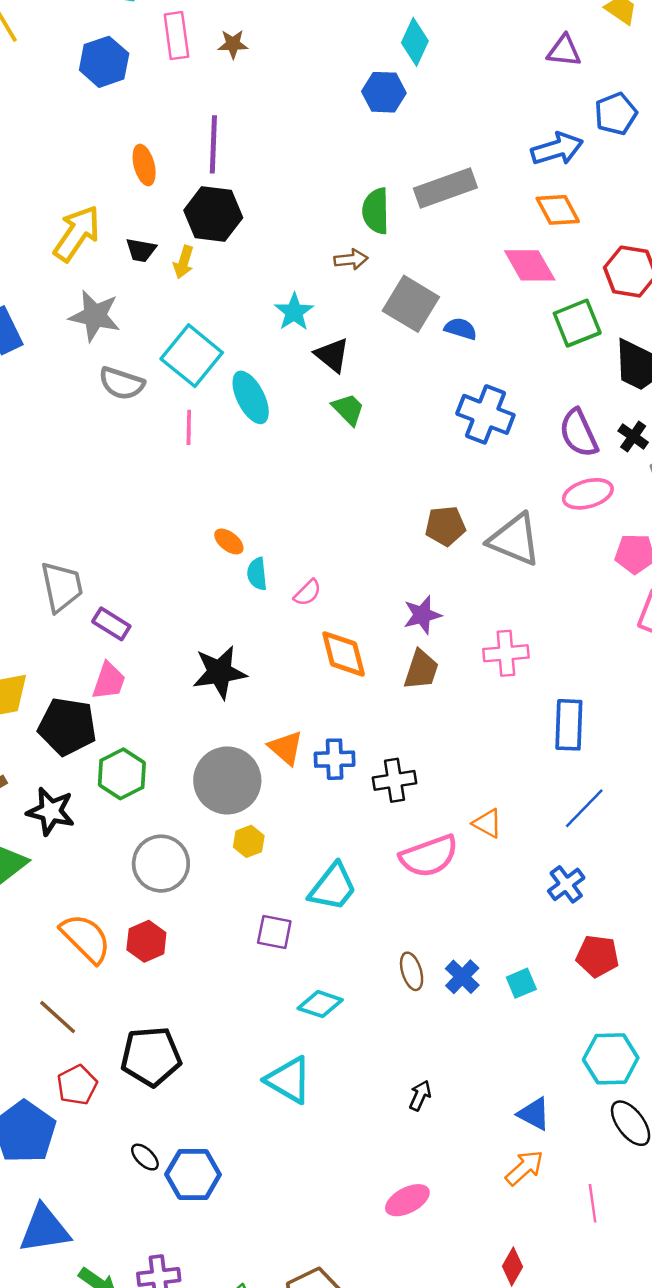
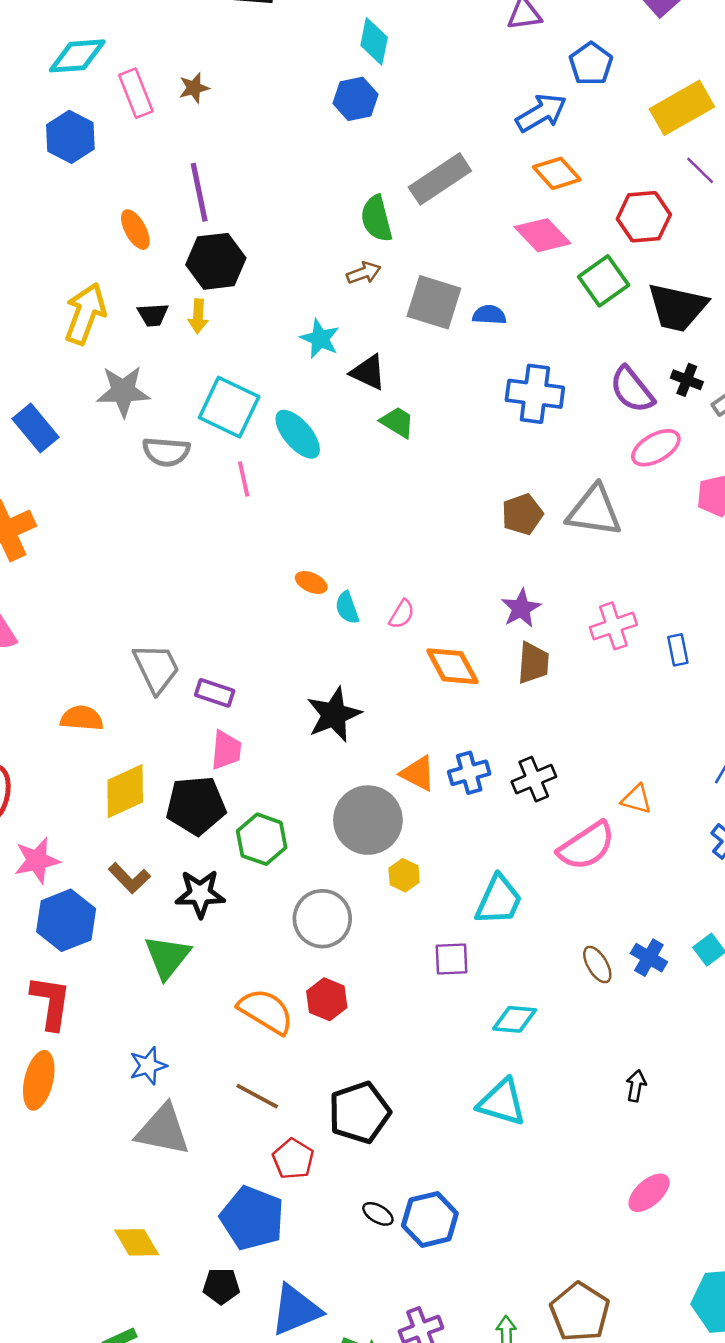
blue rectangle: (569, 725) -> (678, 650), moved, size x0.6

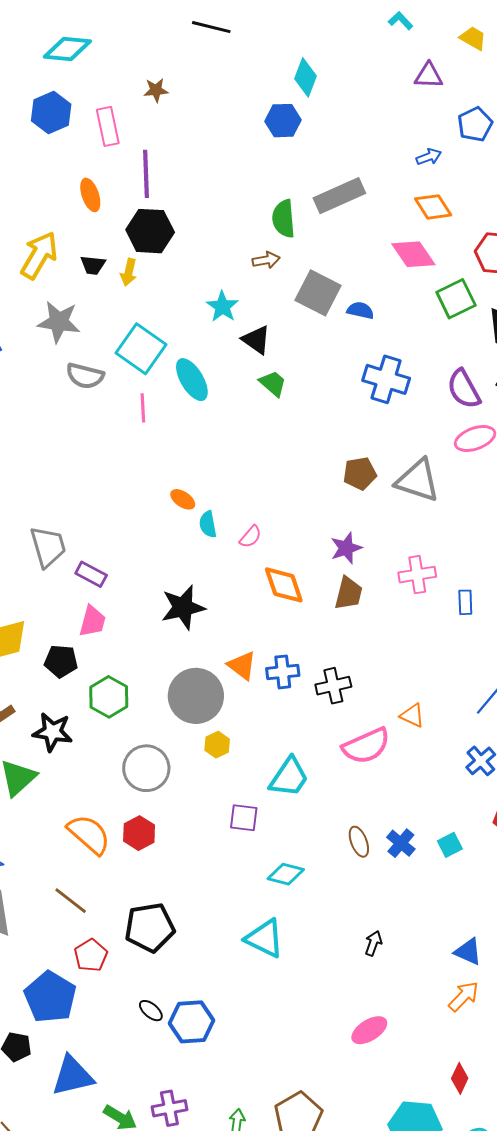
pink rectangle: (136, 93) -> (108, 126), moved
blue arrow: (541, 113) -> (429, 157), size x0.6
black pentagon: (196, 805) -> (61, 661), size x0.7

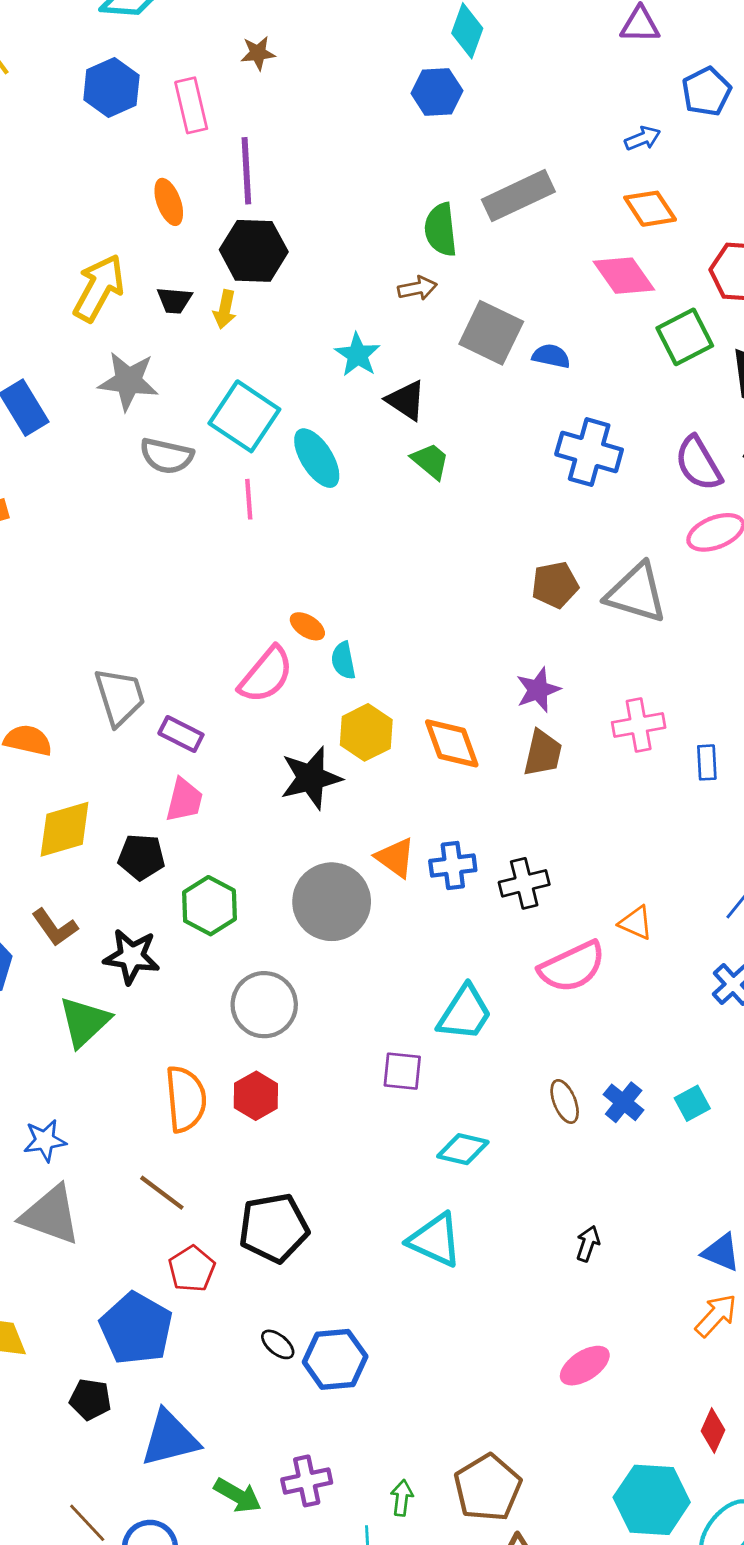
pink semicircle: (250, 537) -> (266, 675), moved, size x1.8
yellow hexagon: (217, 745) -> (366, 732), moved, size x1.5
orange semicircle: (89, 834) -> (186, 1099), turned 45

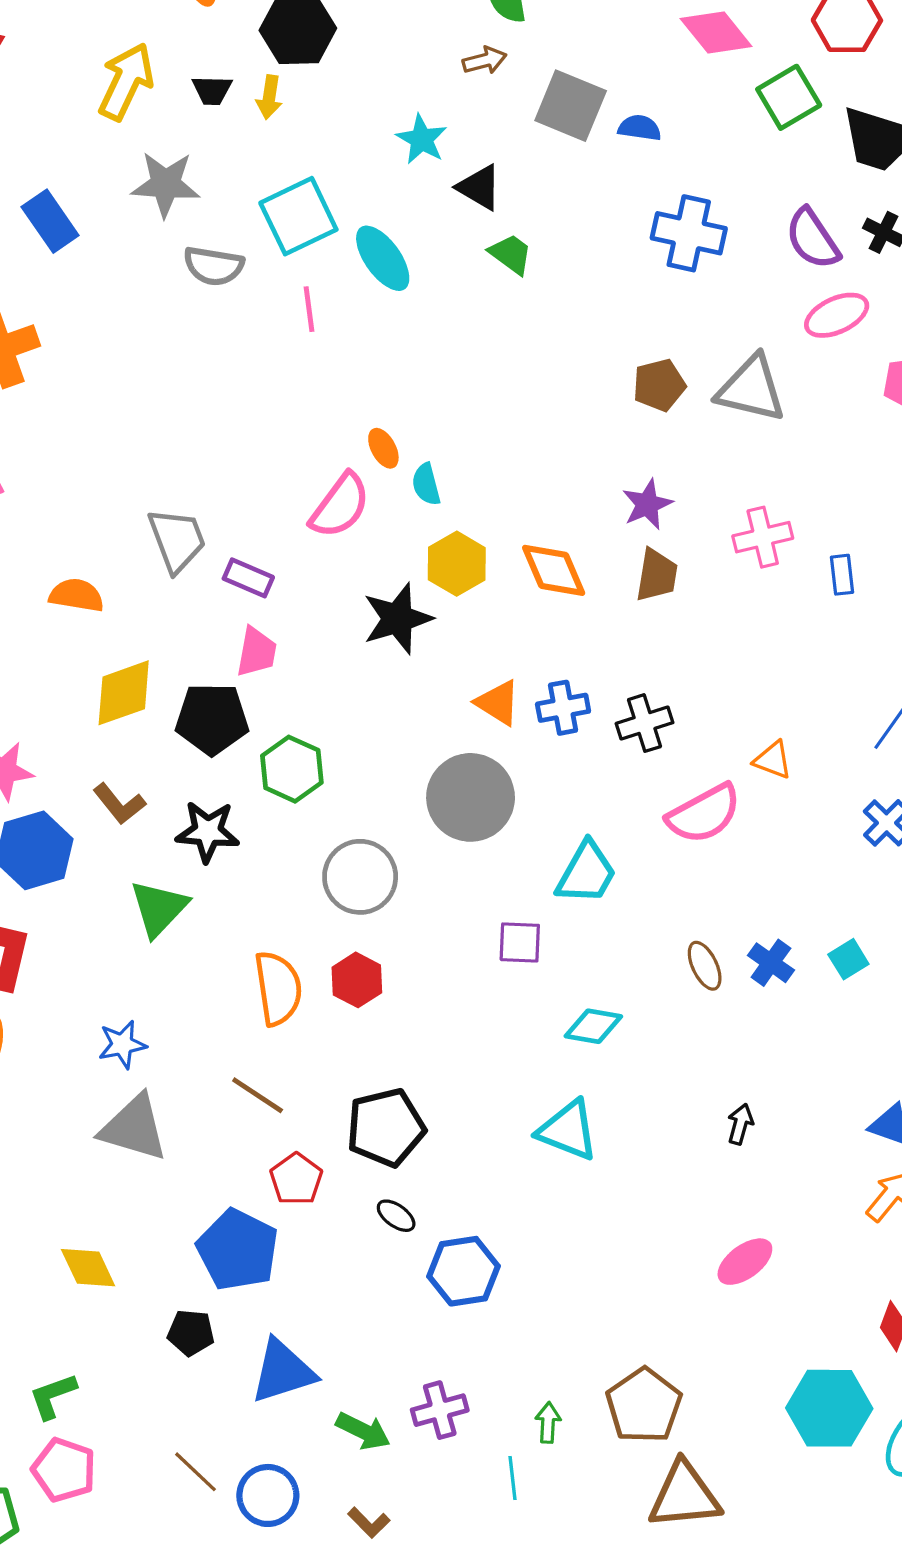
cyan square: (244, 416) -> (298, 216), turned 34
orange ellipse: (307, 626) -> (383, 448), turned 32
black pentagon: (141, 857) -> (212, 719), size x1.4
gray circle: (332, 902) -> (471, 797), moved
black ellipse: (278, 1344) -> (396, 1216), moved

